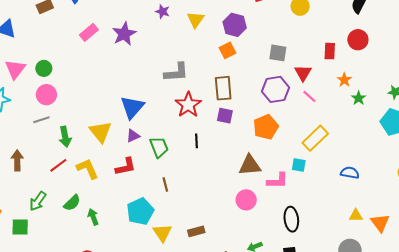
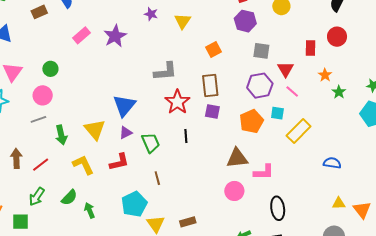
purple hexagon: (235, 25) -> (245, 21), moved
green circle: (44, 68) -> (50, 69), moved
red line: (58, 165) -> (41, 165), moved
cyan square: (299, 165) -> (277, 113), moved

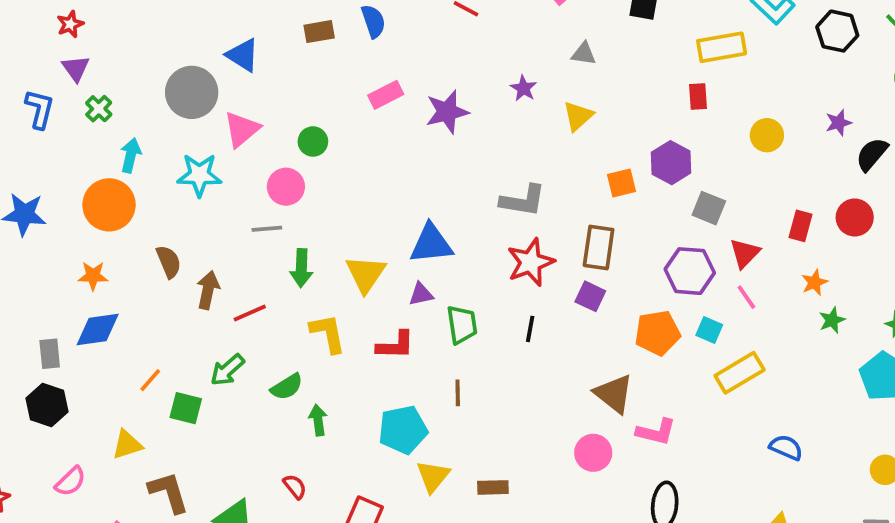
purple hexagon: (245, 21) -> (671, 163), moved
blue triangle: (124, 105) -> (431, 244), turned 30
brown triangle: (237, 158) -> (614, 394), turned 30

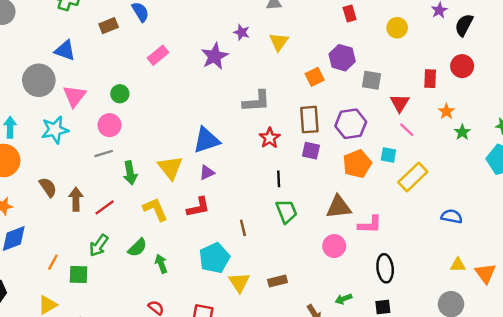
purple star: (447, 112) -> (215, 56), moved
red star: (531, 262) -> (270, 138), size x0.7
purple hexagon: (690, 271) -> (351, 124), moved
green trapezoid: (462, 325) -> (286, 211), moved
brown triangle: (614, 394) -> (339, 207), turned -32

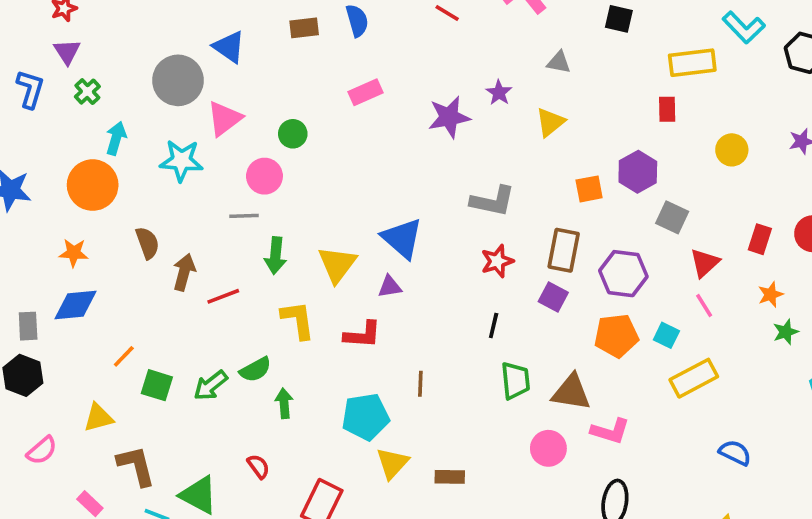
blue triangle: (206, 140) -> (402, 238), turned 44
green trapezoid: (286, 211) -> (515, 381), moved
green arrow: (99, 245) -> (211, 385), moved

